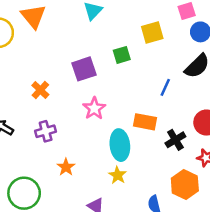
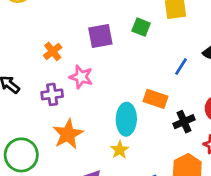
green square: (122, 55) -> (141, 27), turned 30
pink star: (94, 108) -> (81, 77), moved, turned -30
orange star: (66, 167) -> (68, 134), size x1.6

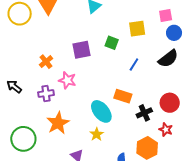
blue line: (181, 66) -> (134, 64), moved
cyan ellipse: (126, 119) -> (101, 111), turned -40

